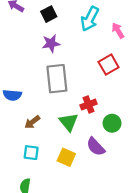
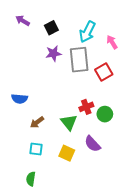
gray rectangle: (57, 79) -> (79, 60), moved
green circle: (112, 123) -> (105, 114), moved

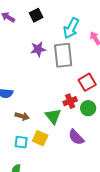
black square: (51, 28) -> (36, 15), moved
red square: (104, 72) -> (87, 82), moved
brown arrow: (37, 122) -> (22, 116), turned -128
yellow square: (67, 153) -> (40, 138), moved

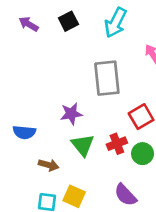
cyan arrow: (71, 28) -> (115, 23), moved
purple star: (38, 49) -> (71, 114), moved
green triangle: (53, 116) -> (83, 145), moved

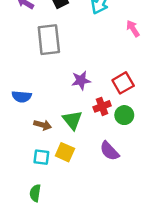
gray rectangle: (107, 78) -> (49, 40), moved
purple star: (71, 114) -> (81, 80), moved
green triangle: (83, 145) -> (72, 120), moved

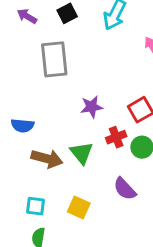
brown arrow: (43, 125) -> (47, 159), size x1.5
yellow square: (65, 152) -> (79, 208), moved
cyan square: (41, 157) -> (36, 206), moved

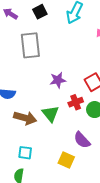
cyan square: (36, 206) -> (25, 153), moved
yellow square: (79, 208) -> (66, 160), moved

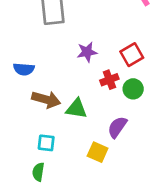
green triangle: (50, 114) -> (76, 109), moved, turned -42
purple semicircle: (82, 140) -> (117, 127), turned 78

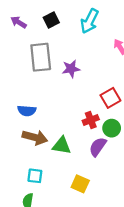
purple star: (87, 52) -> (71, 69), moved
blue semicircle: (24, 69) -> (27, 111), moved
purple semicircle: (117, 127) -> (98, 147), moved

